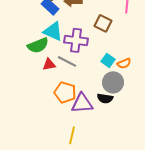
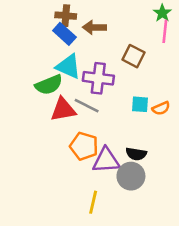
cyan square: (108, 60) -> (140, 104), turned -32
red triangle: (49, 64) -> (63, 110), size x1.5
gray circle: (113, 82) -> (131, 176), moved

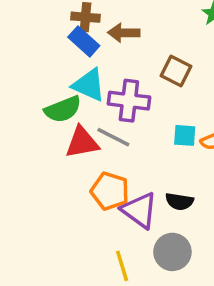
purple triangle: (106, 160) -> (139, 210), turned 40
gray circle: (131, 176) -> (172, 252), moved
yellow line: (93, 202) -> (122, 266), turned -30

